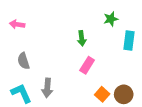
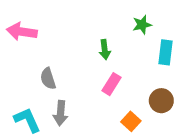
pink arrow: (17, 24) -> (22, 32), size x1.5
gray semicircle: (24, 61) -> (48, 79), moved
brown circle: (124, 94) -> (161, 101), moved

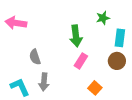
green arrow: (105, 50) -> (76, 36), size x1.5
brown circle: (161, 101) -> (117, 61), moved

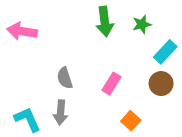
green arrow: (76, 36) -> (105, 22), moved
cyan rectangle: (120, 38) -> (165, 52), turned 36
gray semicircle: (35, 57) -> (65, 78), moved

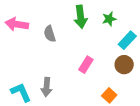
gray semicircle: (65, 78) -> (50, 34), moved
orange square: (131, 121) -> (109, 95), moved

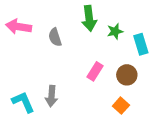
green star: (109, 19) -> (115, 31), moved
cyan rectangle: (127, 40) -> (141, 44), turned -60
brown circle: (124, 65) -> (127, 75), moved

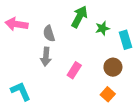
green arrow: (89, 18) -> (79, 17), turned -145
pink rectangle: (95, 71) -> (74, 70), moved
gray arrow: (51, 96) -> (46, 57), moved

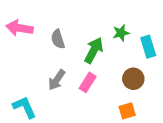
green arrow: (79, 17) -> (94, 50), moved
gray arrow: (46, 57) -> (57, 80), moved, turned 30
orange square: (108, 94) -> (127, 111), turned 32

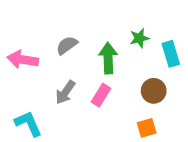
pink arrow: (20, 28) -> (23, 60), moved
gray semicircle: (58, 39) -> (67, 45), turned 72
green arrow: (94, 50) -> (108, 58), turned -30

